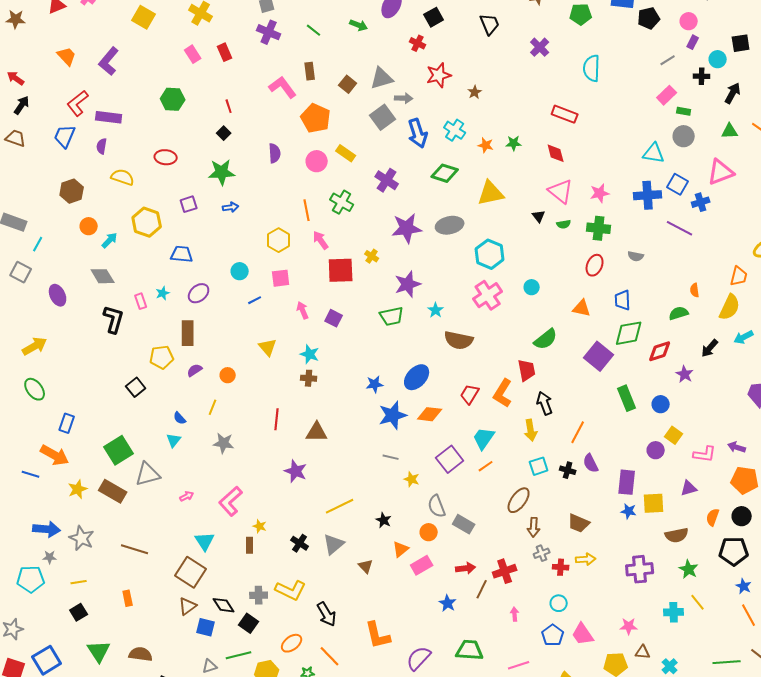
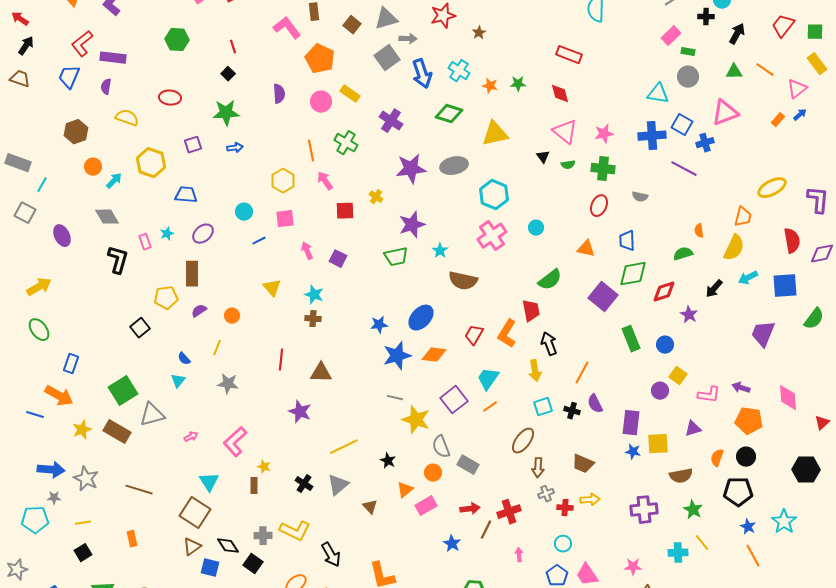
red square: (341, 270) -> (345, 211), size x0.7
yellow star: (412, 479) -> (416, 420), size x1.8

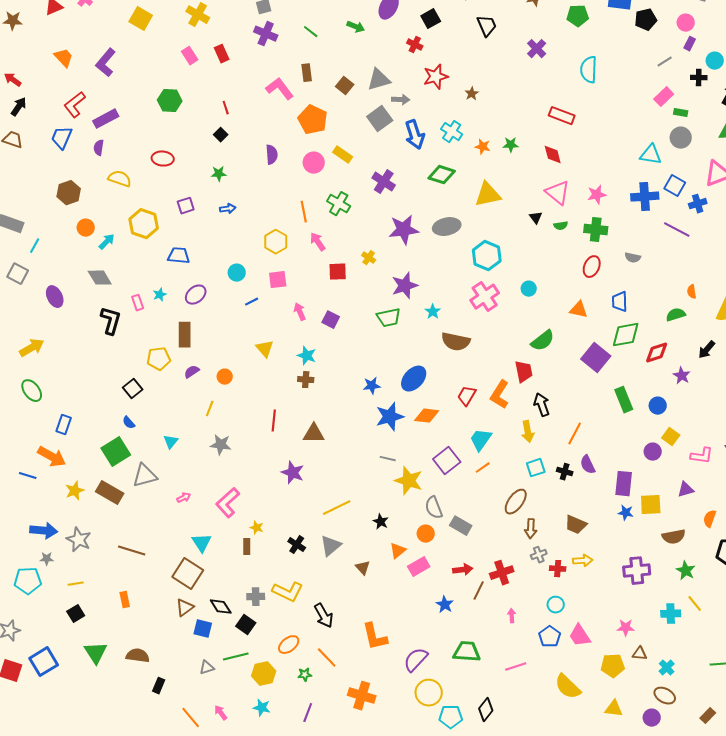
purple rectangle: (113, 58) -> (106, 119), turned -35
green star: (226, 113) -> (219, 174), size x0.6
blue semicircle: (184, 359) -> (129, 423), moved

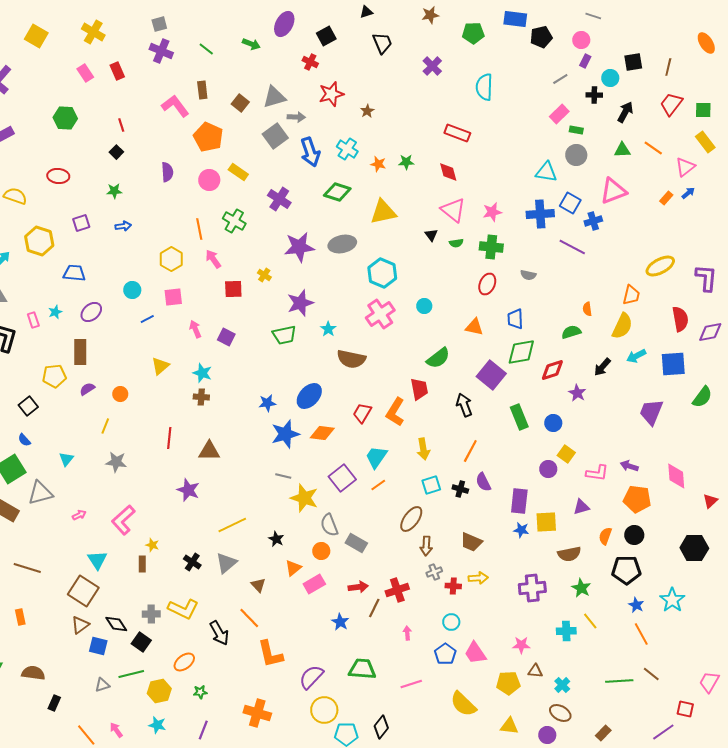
yellow triangle: (265, 349) -> (160, 366), turned 30
black arrow: (542, 405) -> (464, 405), moved
orange line: (327, 658) -> (249, 618), moved

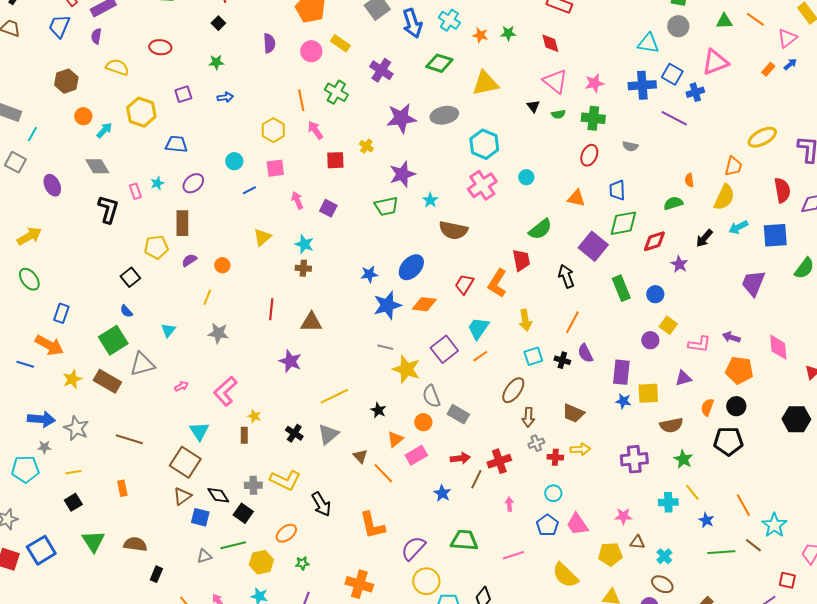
cyan star: (672, 600) -> (774, 525), moved
blue star: (636, 605) -> (706, 520), moved
orange line: (249, 618) -> (383, 473), moved

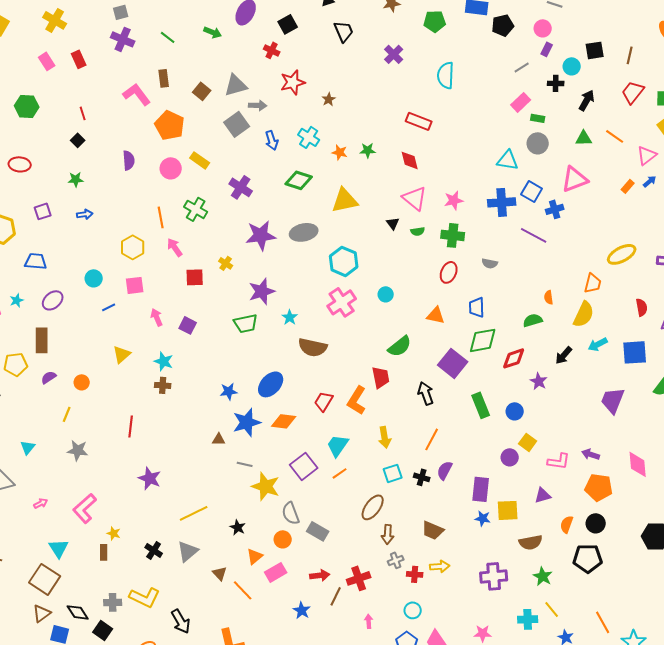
blue arrow: (412, 23) -> (272, 140), size x0.7
red semicircle: (782, 190) -> (642, 307), size x0.7
brown triangle: (311, 322) -> (219, 439), moved, size x0.6
purple semicircle: (585, 353) -> (445, 470), turned 54

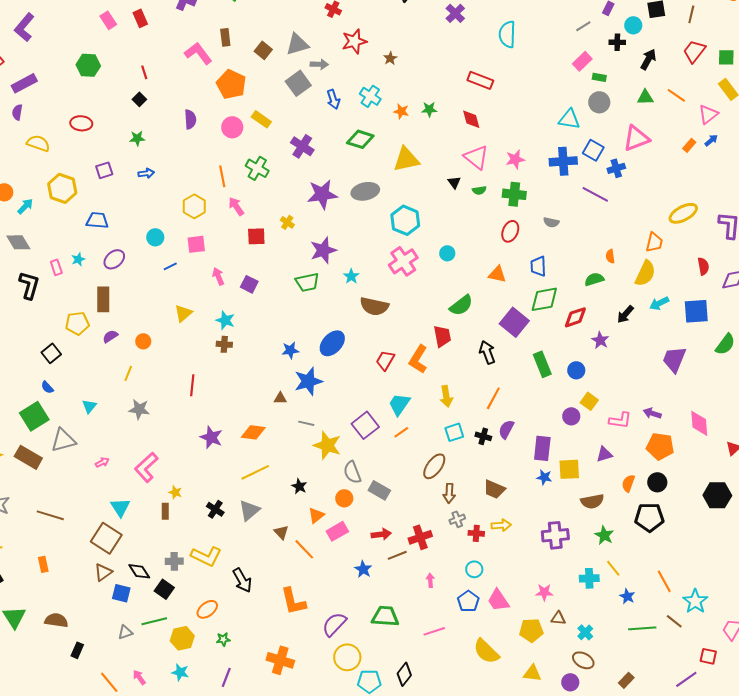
orange diamond: (284, 421) -> (253, 432), moved
brown line: (336, 596) -> (397, 555), turned 42

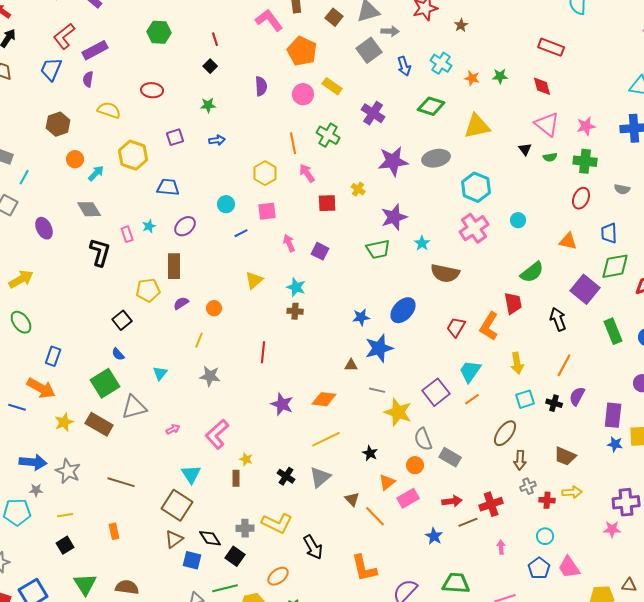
pink star: (544, 592) -> (612, 529), moved

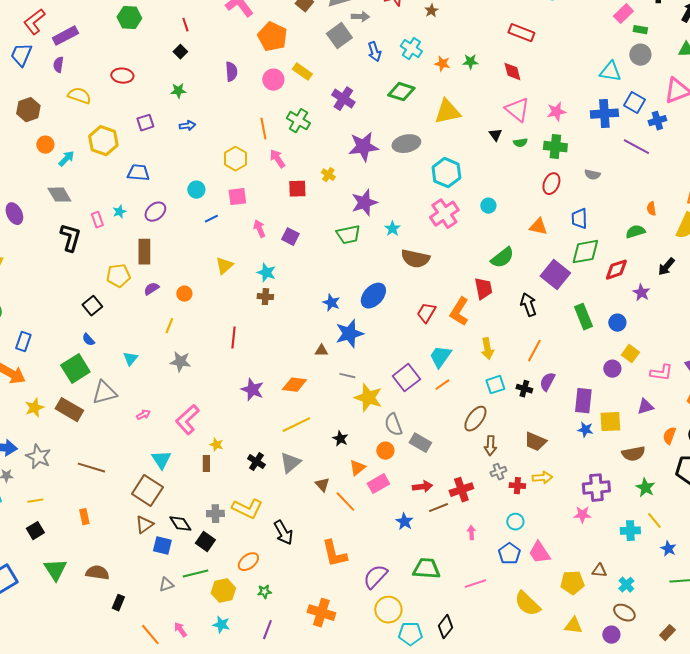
blue star: (361, 317) -> (331, 303), turned 30

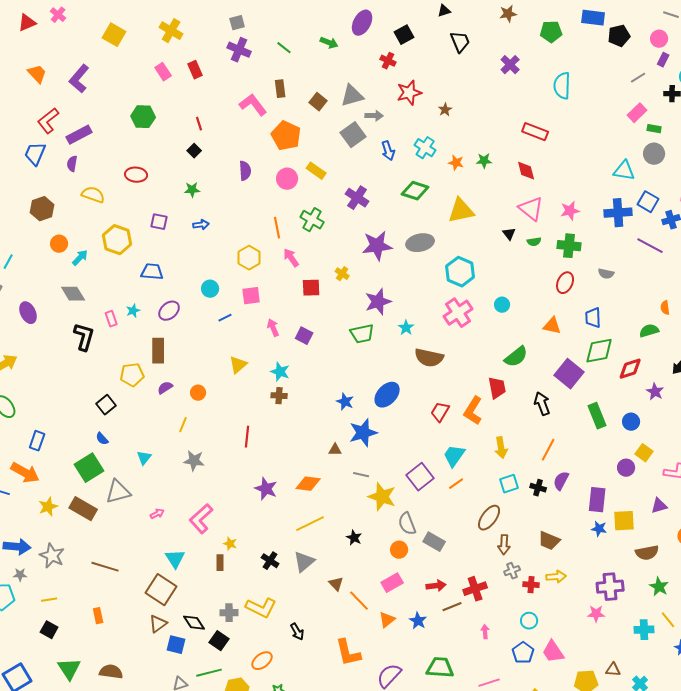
purple square: (145, 123) -> (159, 222), turned 30
orange triangle: (357, 468) -> (387, 620), moved
black square: (35, 531) -> (49, 630), turned -30
black arrow: (283, 533) -> (297, 632), size x0.7

